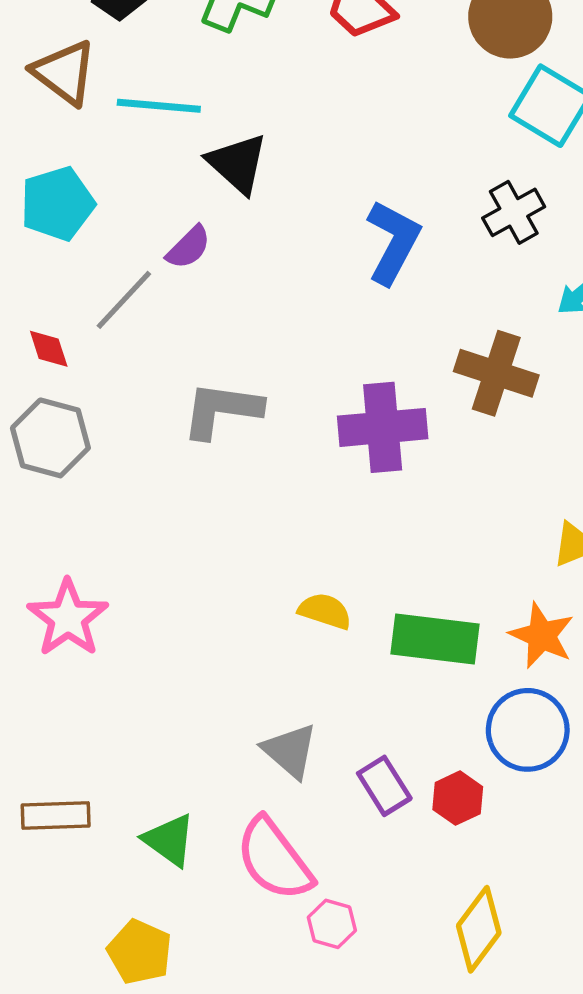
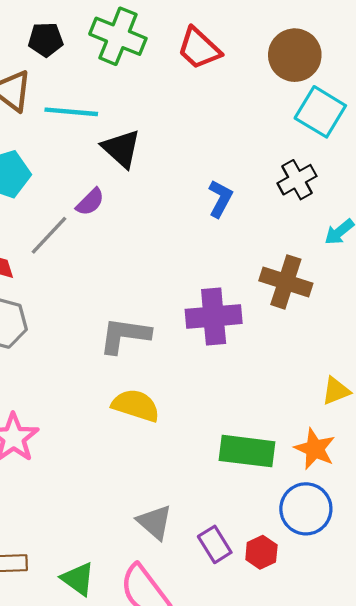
blue L-shape: (393, 242) -> (220, 199), size x0.7
gray L-shape: (222, 410) -> (125, 335), moved
yellow semicircle: (325, 611) -> (136, 405), moved, size x1.4

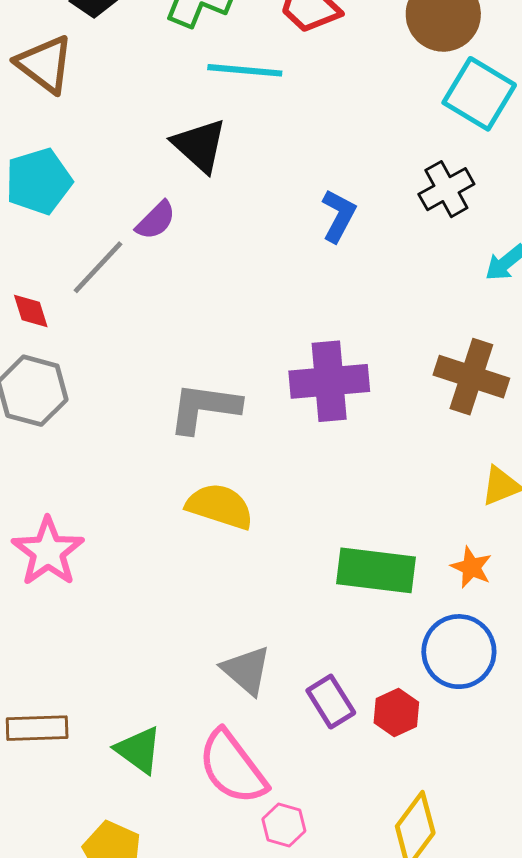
cyan line: (71, 112) -> (245, 70), moved
brown cross: (286, 282) -> (471, 377), moved
orange star: (315, 449) -> (471, 567), size x0.7

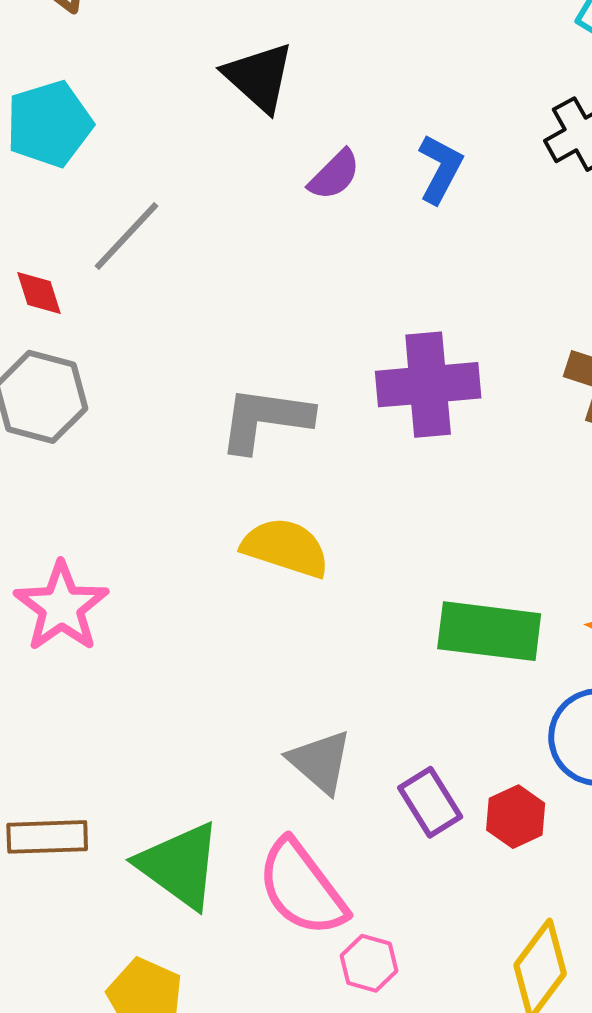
purple semicircle: (156, 220) -> (334, 175), moved
green triangle: (139, 750) -> (180, 865), size x1.4

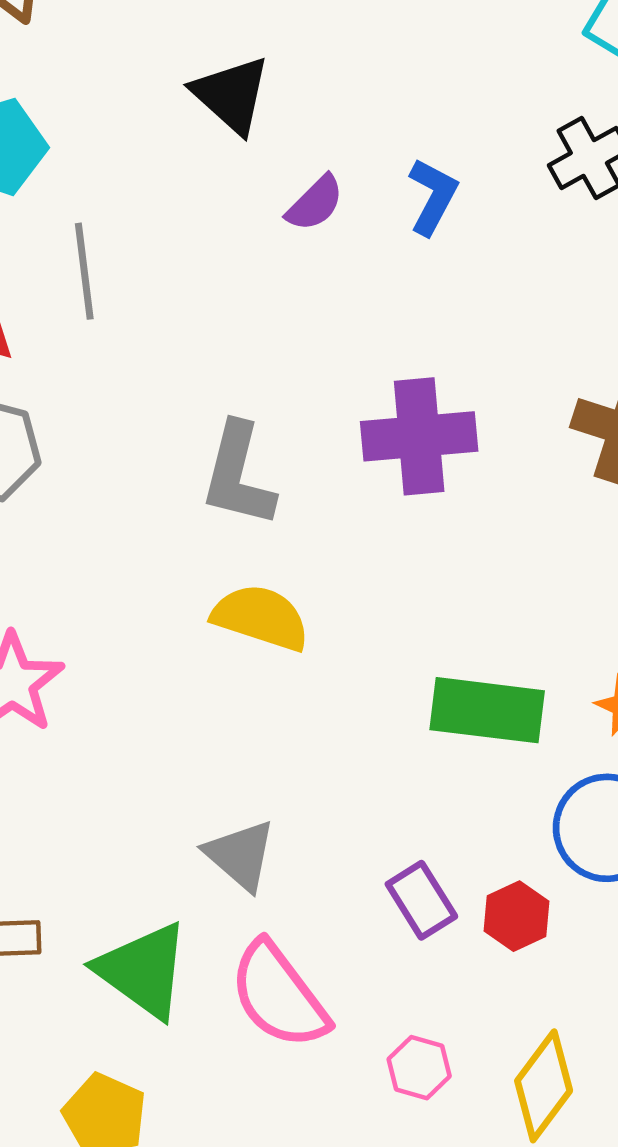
gray line: (127, 236) -> (84, 271), turned -50
gray L-shape: (265, 419) -> (238, 475), turned -84
gray triangle: (320, 762) -> (240, 855), moved
pink hexagon: (369, 963) -> (419, 1068), moved

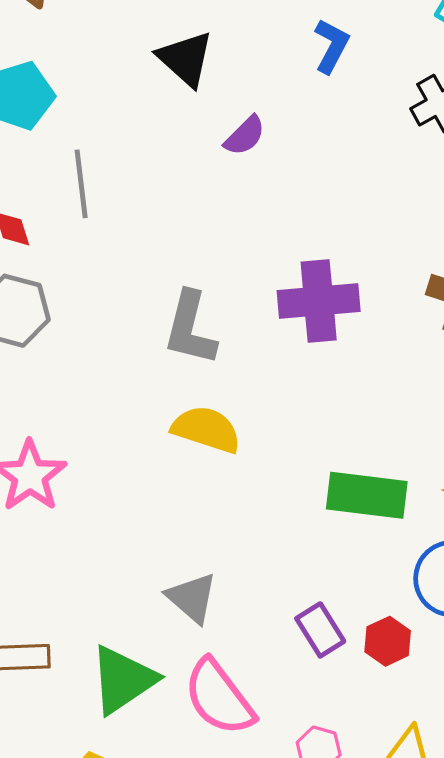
blue L-shape: (433, 197) -> (331, 46), moved
green triangle: (143, 970) -> (123, 680), turned 50

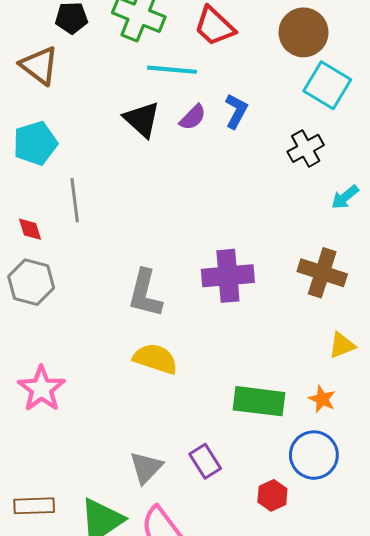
purple semicircle: (245, 136) -> (193, 117), moved
gray triangle: (192, 598) -> (146, 467), turned 33
purple rectangle: (320, 630) -> (205, 461), moved

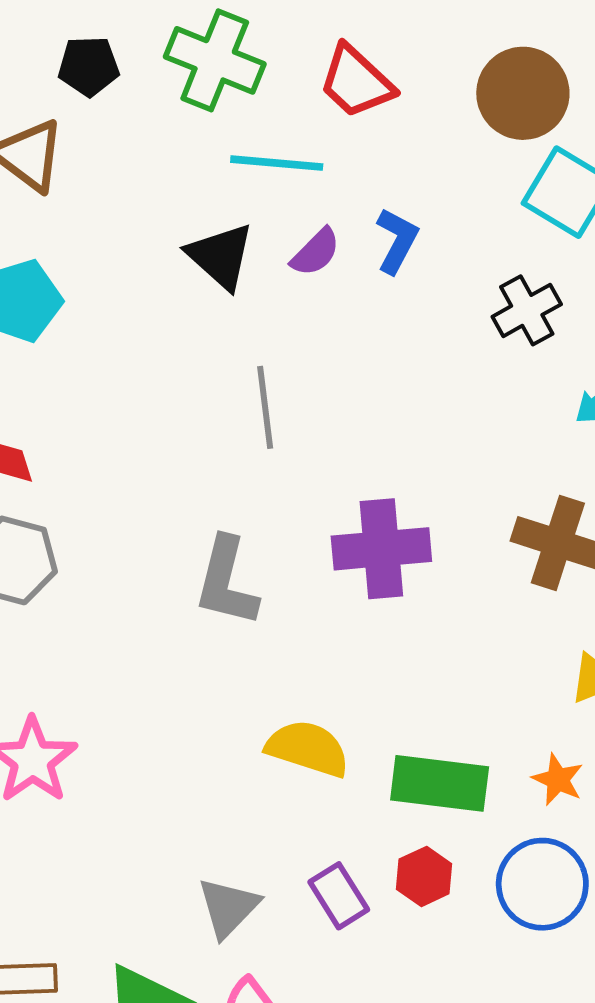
gray line: (75, 200) -> (265, 407), moved
yellow semicircle: (155, 359) -> (308, 748), moved
red hexagon: (272, 495) -> (424, 876), moved

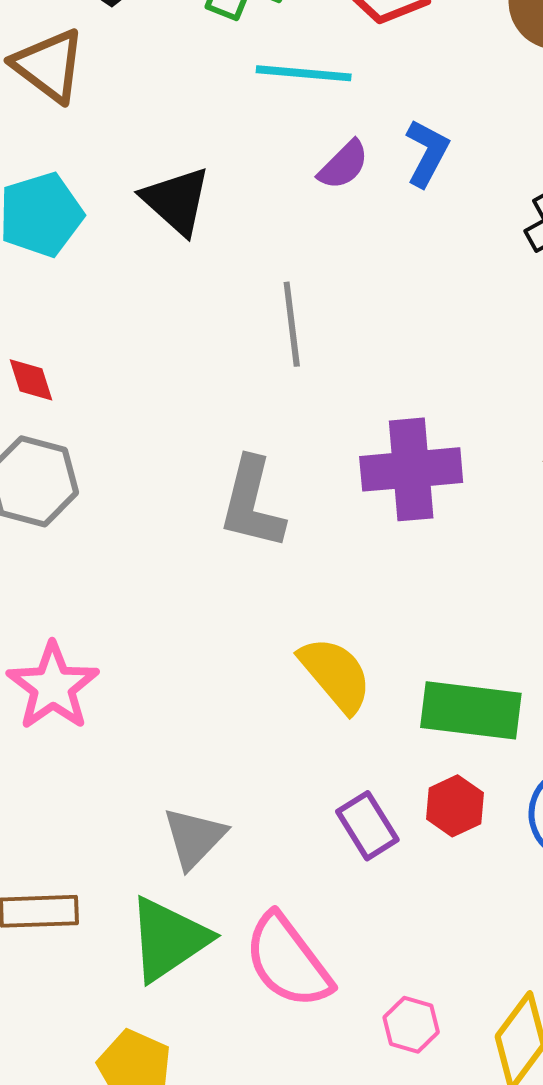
black triangle: (221, 256) -> (176, 201), moved
yellow semicircle: (308, 748) -> (336, 674), turned 32
gray triangle: (228, 907) -> (194, 838), moved

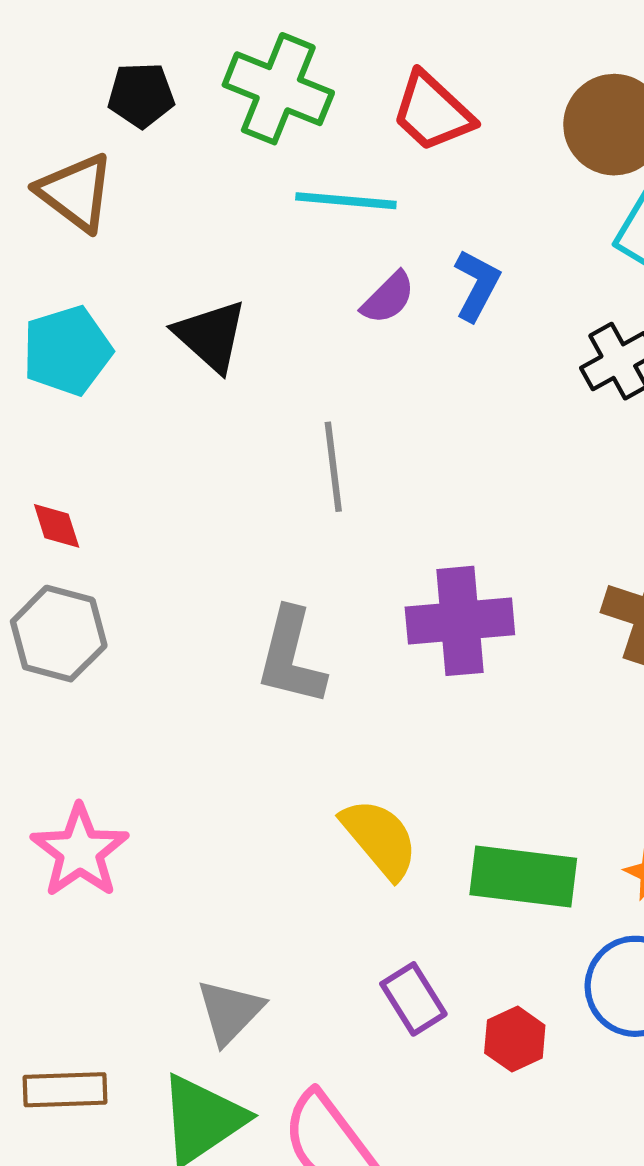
red hexagon: (455, 806) -> (515, 1039), moved

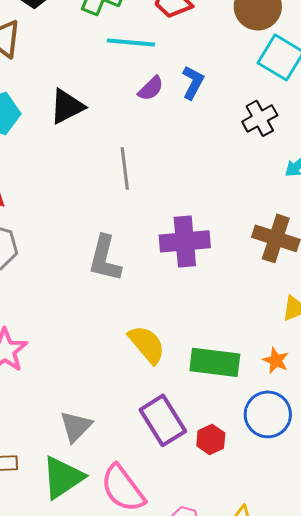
black triangle: (211, 336) -> (67, 106), turned 51
purple rectangle: (413, 999) -> (163, 420), size x1.5

